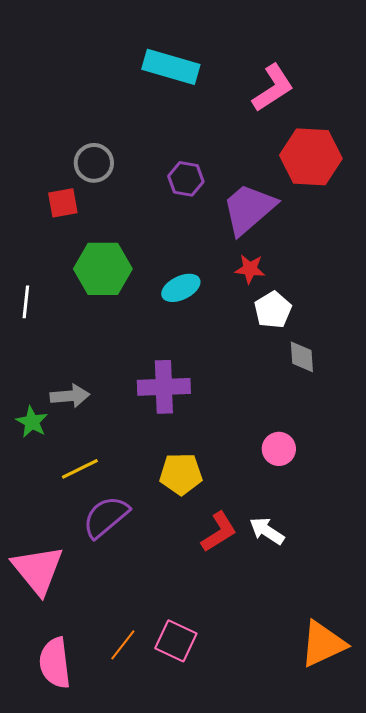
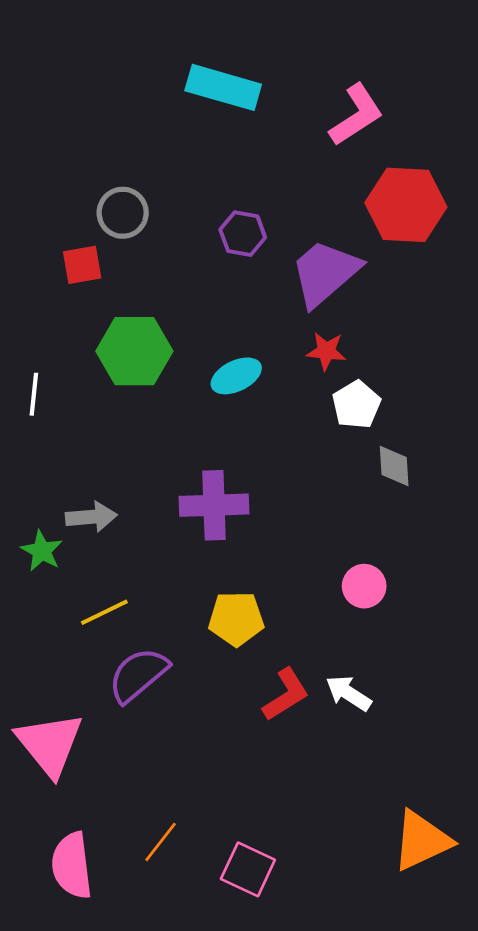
pink square: (176, 641) -> (248, 869), moved

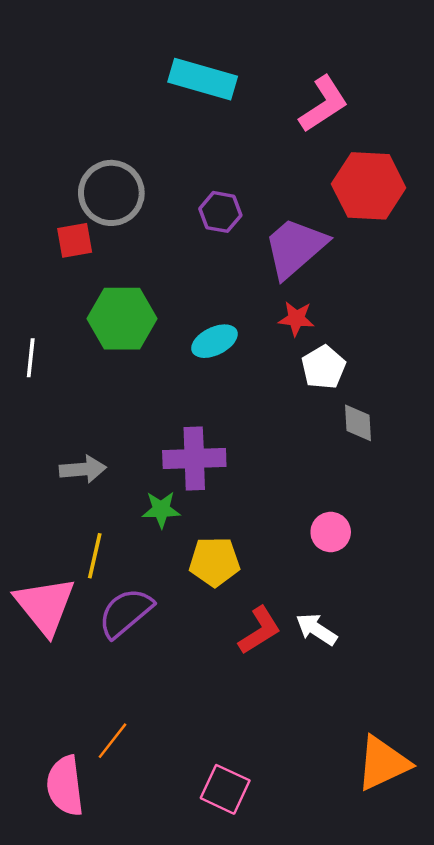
gray circle: (123, 213) -> (111, 193), size x1.4
green star: (42, 551) -> (161, 509), moved, turned -30
yellow line: (104, 612) -> (95, 556), turned -51
pink triangle: (50, 744) -> (45, 606), moved
orange line: (161, 842) -> (113, 741), moved

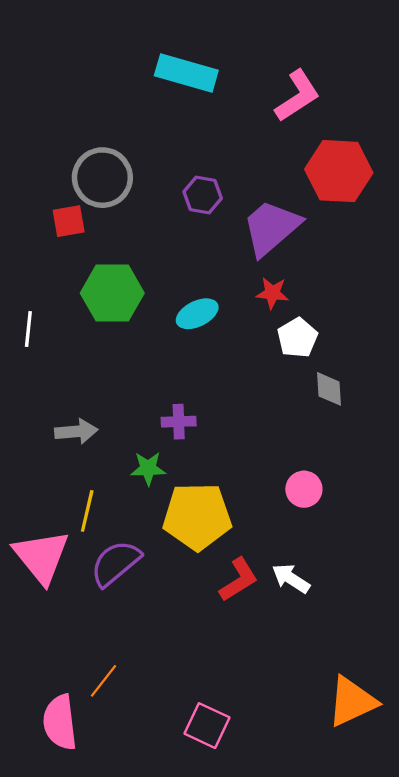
purple cross: (194, 459) -> (179, 422), size x0.6
yellow pentagon: (214, 562) -> (197, 516), size x1.5

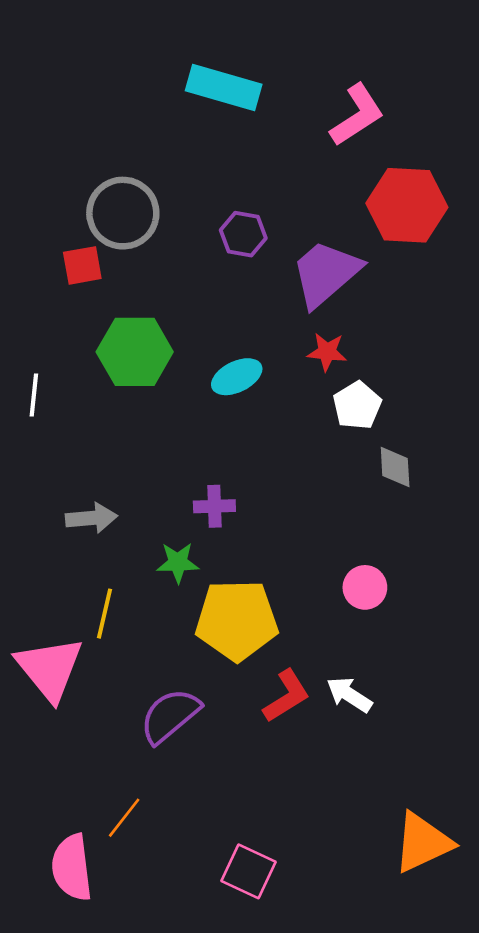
purple semicircle: (115, 563) -> (170, 716), moved

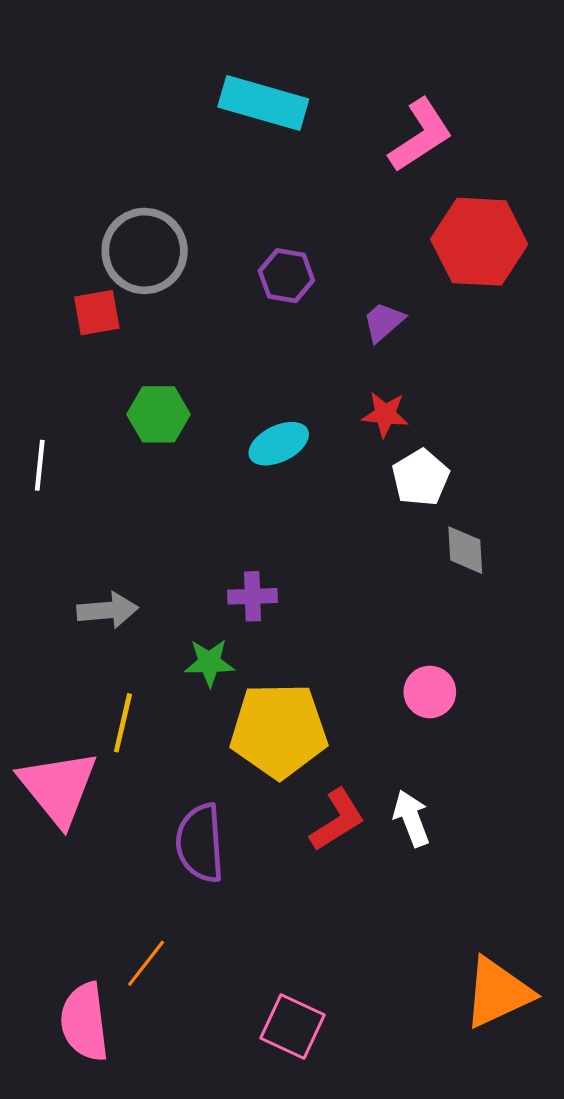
purple trapezoid: (326, 273) -> (384, 322), size x0.5
green hexagon: (135, 352) -> (158, 414), size x0.7
white arrow: (349, 695) -> (411, 818), turned 36
purple semicircle: (170, 716) -> (200, 843), turned -54

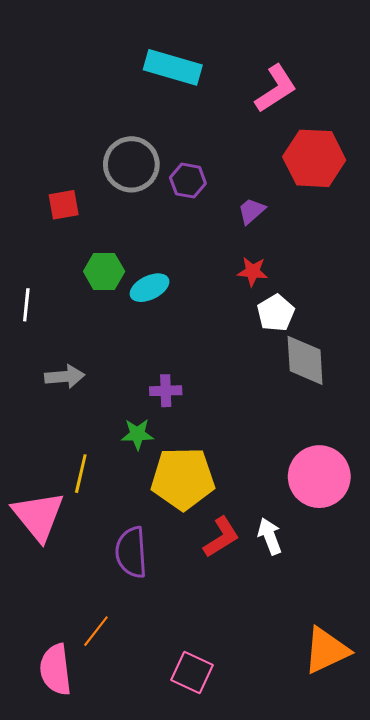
gray circle: (145, 251) -> (131, 164), moved
cyan ellipse: (279, 444) -> (150, 288), moved
gray diamond: (465, 550) -> (305, 360), size x1.6
gray arrow: (108, 610) -> (65, 377), moved
pink circle: (430, 692) -> (319, 477), moved, size x1.8

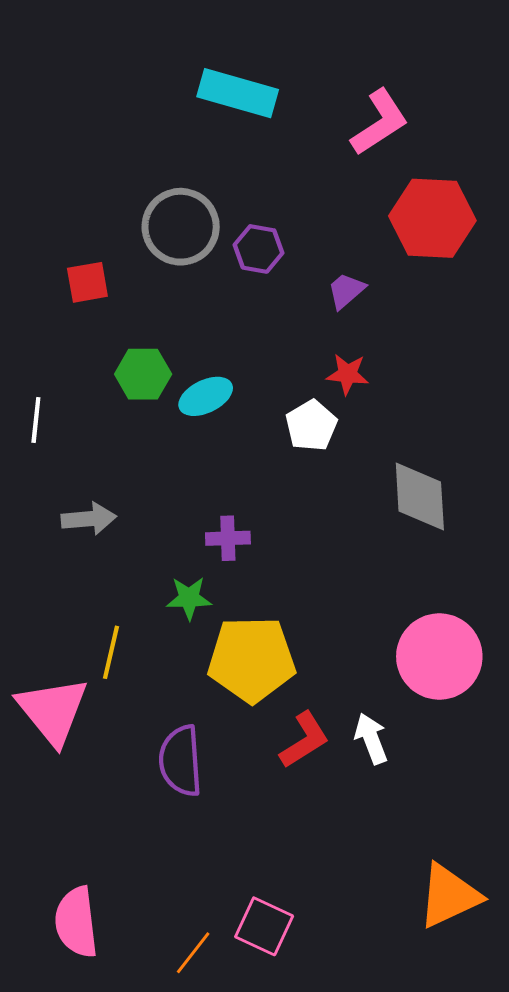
white pentagon: (276, 313) -> (311, 426), moved
orange line: (96, 631) -> (193, 953), moved

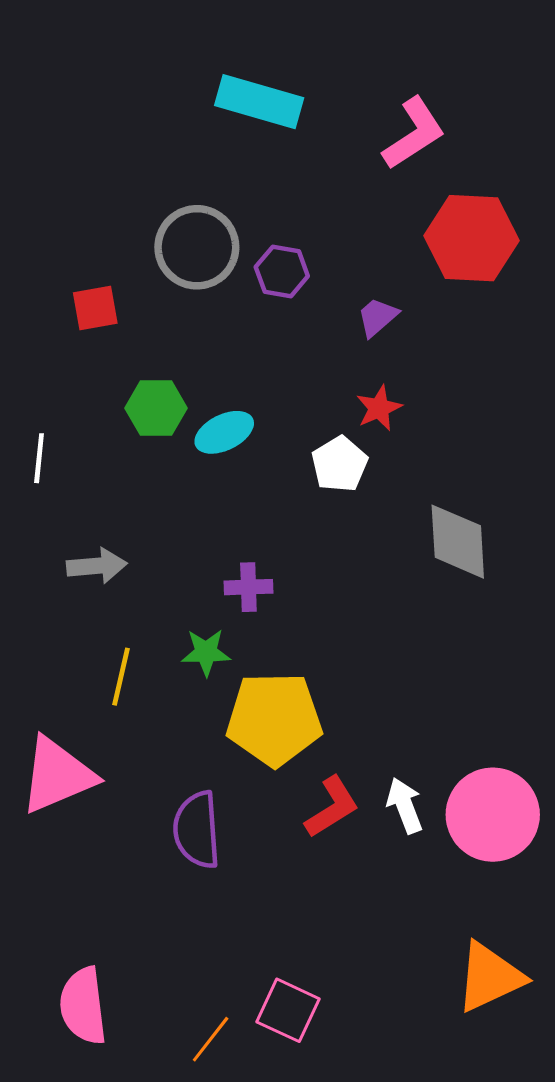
red star: (348, 374) -> (379, 408), turned -30
yellow line: (111, 652) -> (121, 677), moved
pink circle: (439, 656) -> (493, 815), moved
pink triangle: (53, 711) -> (57, 775), turned 46

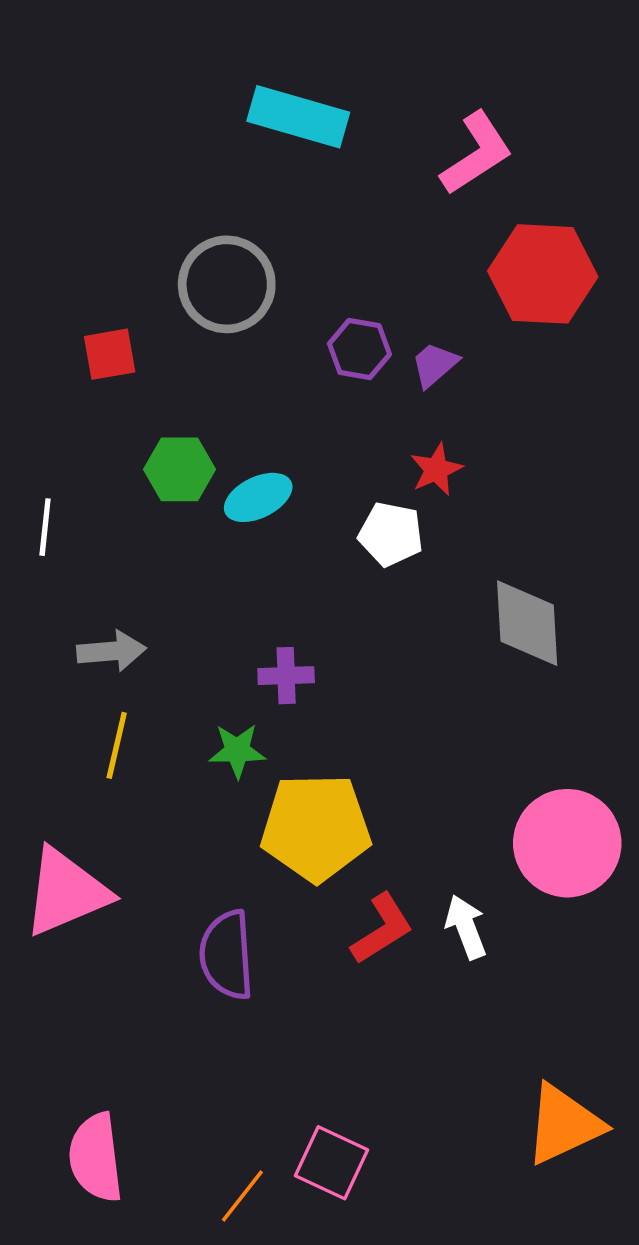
purple hexagon: (282, 272) -> (359, 349), moved
white pentagon: (340, 464) -> (391, 534), turned -30
yellow line: (121, 677) -> (117, 745), moved
pink circle: (493, 815) -> (567, 843), moved

